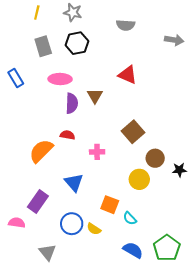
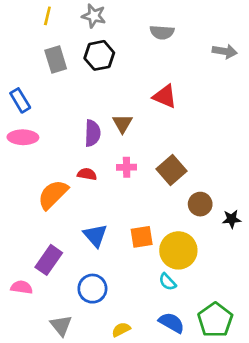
pink ellipse: (60, 79) -> (23, 137), moved
pink cross: (97, 152) -> (127, 167), moved
yellow circle: (139, 179) -> (178, 250), moved, size x1.4
orange square: (110, 205) -> (142, 237), moved, turned -30
yellow semicircle: (94, 229) -> (121, 330), moved, turned 120

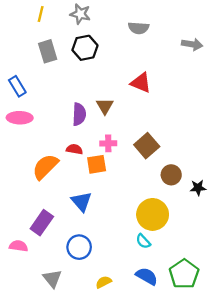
orange square: (142, 237) -> (97, 164), moved

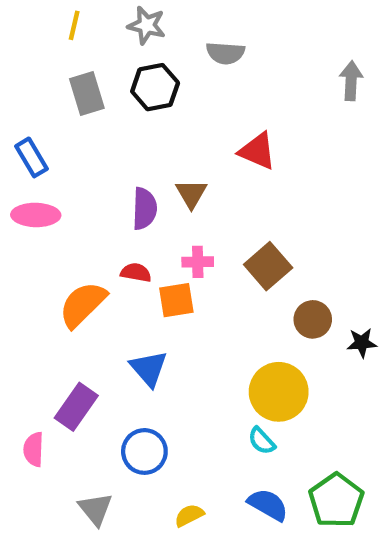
gray semicircle: (139, 28) -> (225, 53), moved
gray arrow: (192, 44) -> (351, 81), turned -96
pink semicircle: (18, 246) -> (34, 449), turned -96

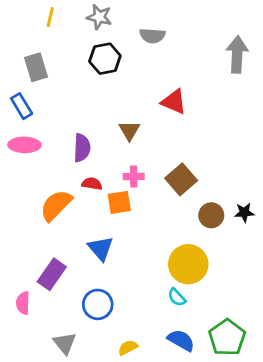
gray arrow: (351, 81) -> (237, 54), size x1.4
gray rectangle: (87, 94) -> (36, 67), moved
purple semicircle: (144, 209) -> (82, 148), moved
black star: (362, 343) -> (244, 212), moved

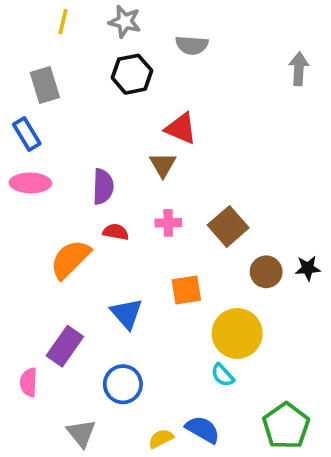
gray arrow: (237, 54) -> (299, 69), size x0.7
red triangle: (174, 102) -> (181, 129), moved
orange square: (119, 202) -> (186, 290), moved
blue semicircle: (181, 340) -> (203, 430), moved

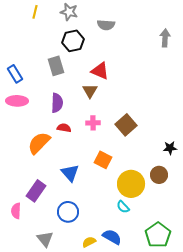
gray rectangle: (45, 85) -> (56, 66), moved
brown circle: (266, 272) -> (159, 175), moved
orange square: (186, 290) -> (103, 160), turned 36

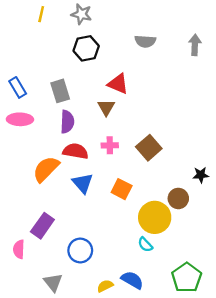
gray semicircle: (106, 25) -> (145, 41), moved
gray rectangle: (56, 66) -> (60, 91), moved
red semicircle: (64, 128) -> (76, 151), size x1.5
blue triangle: (70, 173) -> (83, 183), moved
brown circle: (159, 175) -> (178, 198), moved

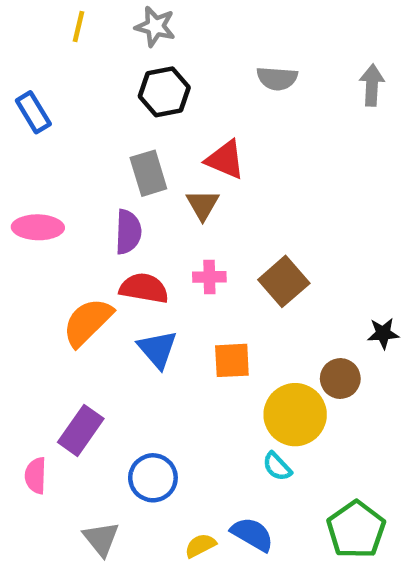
blue rectangle: (18, 87) -> (33, 112), moved
gray rectangle: (60, 91) -> (148, 173), moved
orange square: (122, 189) -> (232, 360), turned -30

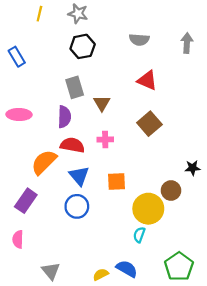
red triangle: (225, 160) -> (147, 80), moved
brown square: (284, 281) -> (149, 124), moved
purple rectangle: (81, 430) -> (26, 201), moved
cyan semicircle: (277, 467) -> (139, 235), turned 63
blue circle: (153, 478) -> (77, 206), moved

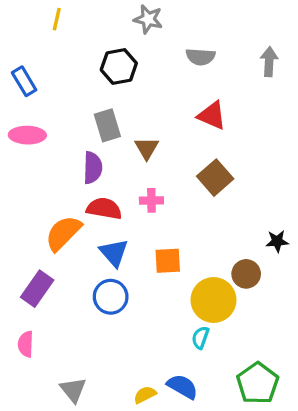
gray star: (78, 14) -> (148, 19), moved
pink ellipse: (19, 115) -> (27, 135), moved

